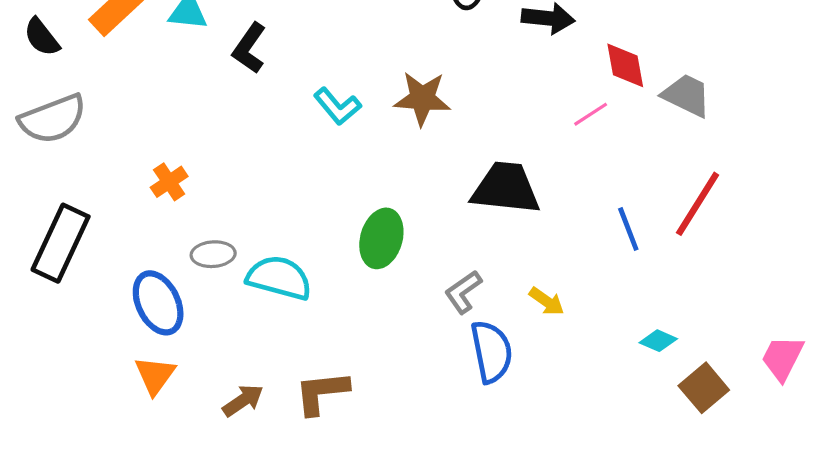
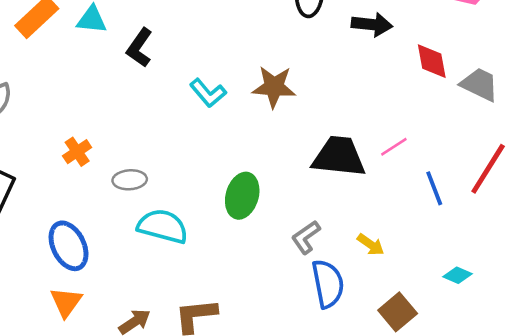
pink line: (591, 114) -> (394, 147), moved
gray ellipse: (213, 254) -> (130, 180), moved
brown square: (704, 388) -> (398, 312), moved

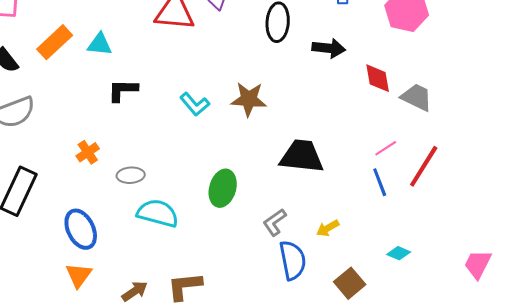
black L-shape: (139, 48) -> (123, 90), moved, turned 56
pink line: (394, 147) -> (386, 148), moved
yellow arrow: (371, 245) -> (328, 228), turned 115

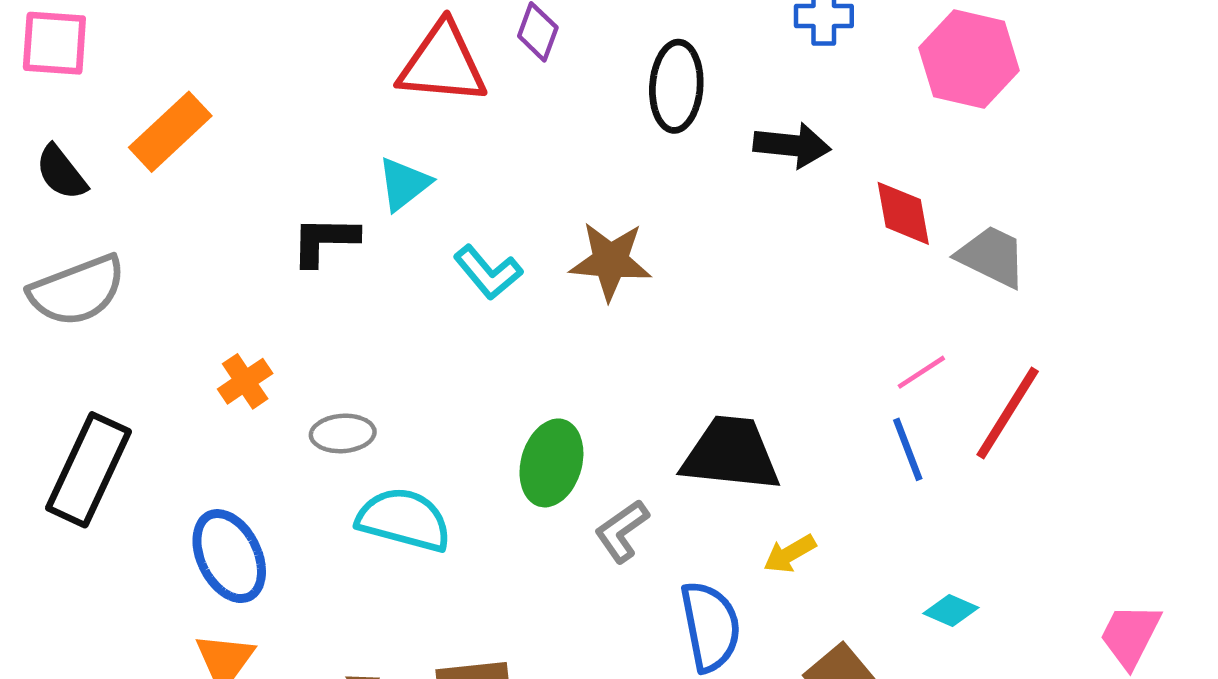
cyan triangle: (100, 44) -> (404, 184), moved, turned -44
black trapezoid: (302, 156) -> (731, 454), moved
gray L-shape: (275, 222) -> (622, 531), moved

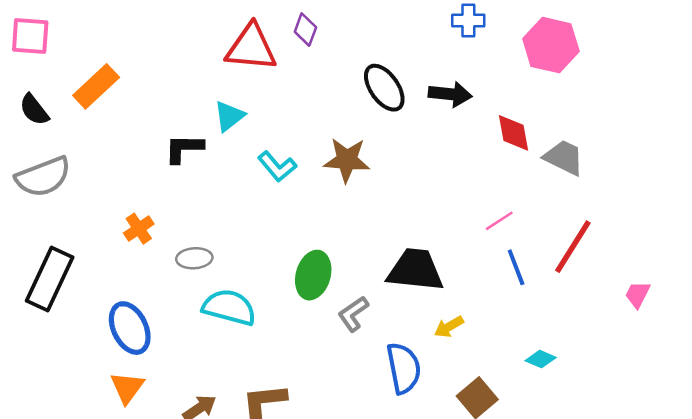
black ellipse: (676, 86) -> (384, 88), moved, turned -39
pink line: (921, 372) -> (499, 221), moved
pink trapezoid: (1130, 635) -> (638, 294), moved, size x0.7

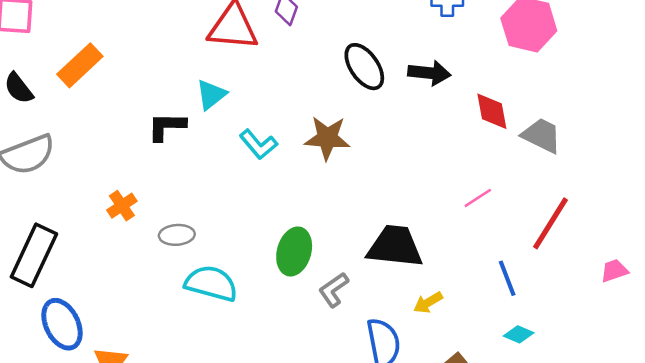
blue line: (516, 267) -> (507, 278), moved
pink trapezoid: (638, 294) -> (614, 271), turned 44
blue ellipse: (130, 328) -> (62, 324), moved

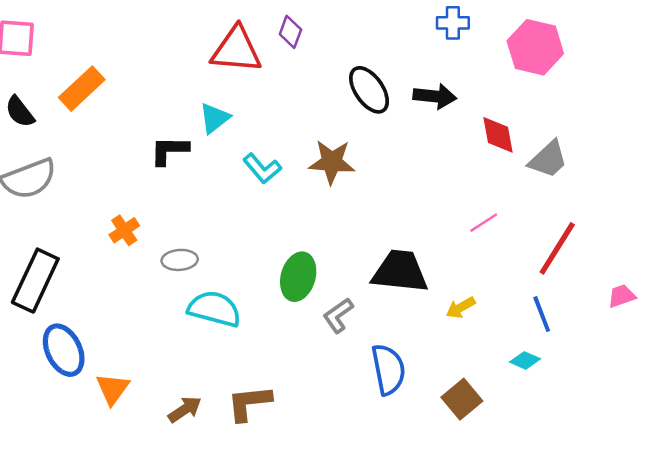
gray trapezoid: (542, 135) -> (548, 159), turned 111
blue line: (507, 278) -> (542, 314), moved
yellow arrow: (428, 303) -> (461, 308), moved

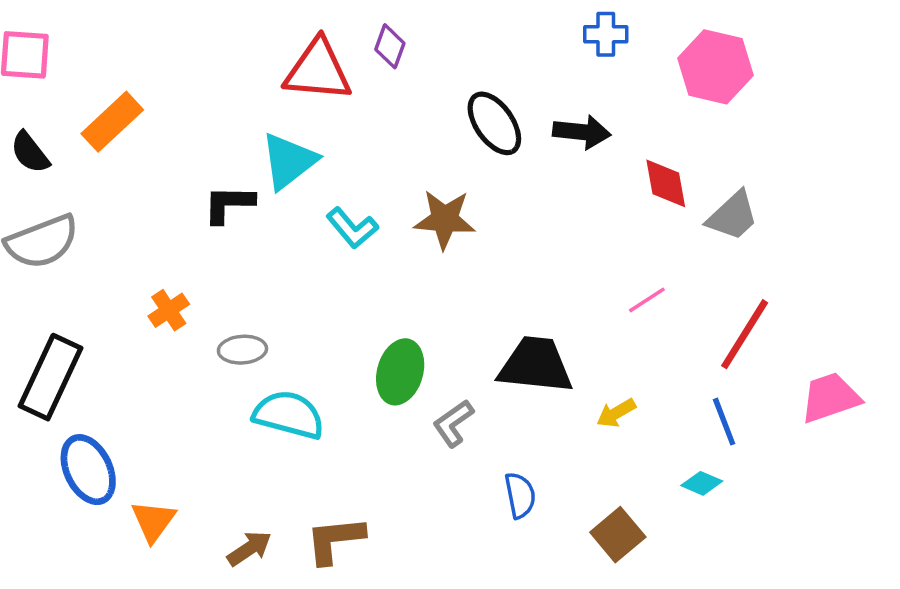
cyan triangle: (214, 118) -> (289, 161), size x1.4
pink trapezoid: (622, 296) -> (830, 398), size x1.6
blue semicircle: (388, 369) -> (520, 495), size x0.7

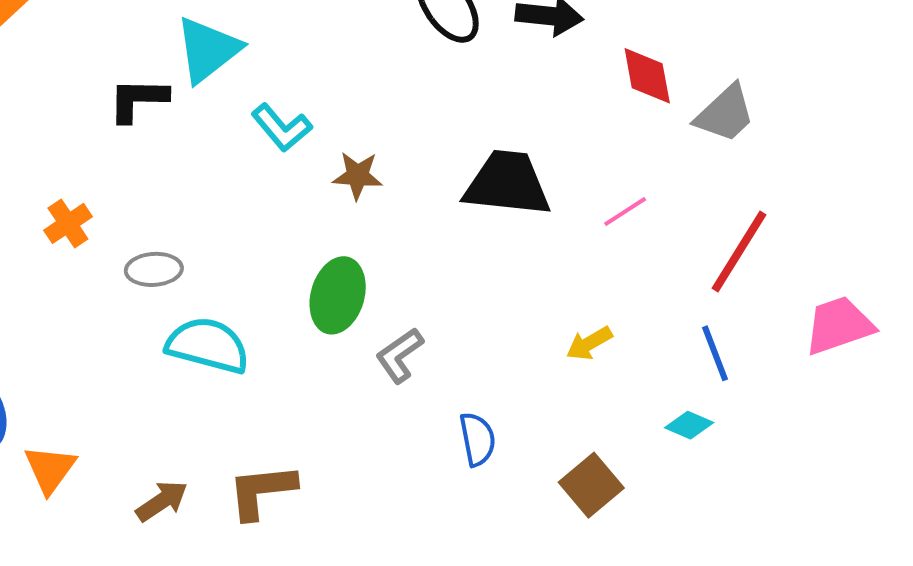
brown star: (445, 219) -> (358, 176), moved, size x0.7
black trapezoid: (536, 365) -> (507, 184), moved

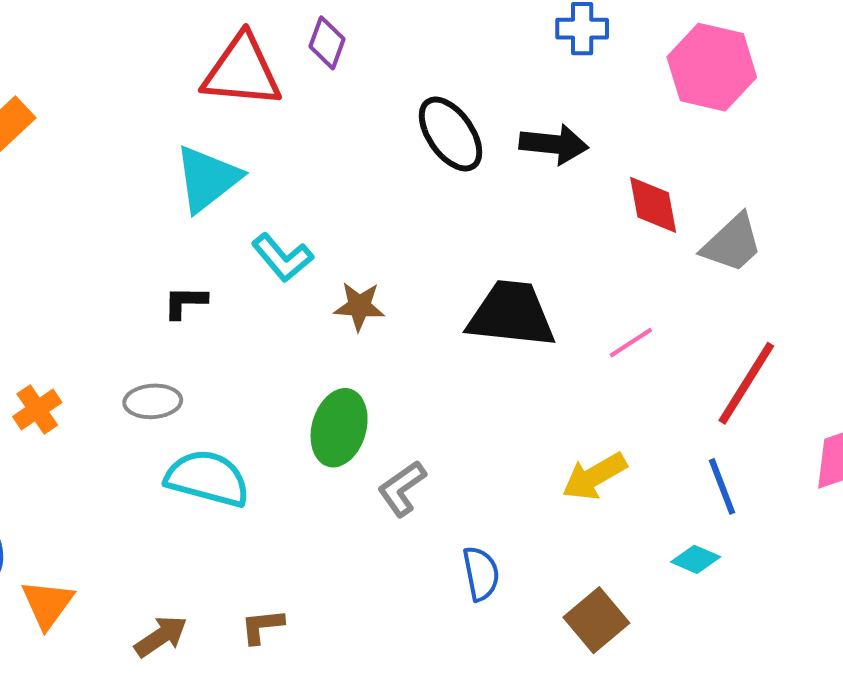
black L-shape: (138, 100) -> (185, 302), moved, size x0.7
orange cross: (68, 223) -> (37, 409), moved
yellow arrow: (589, 343) -> (594, 476), size x1.4
brown L-shape: (262, 491) -> (262, 626), size x0.6

